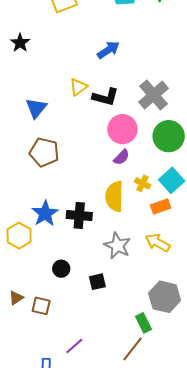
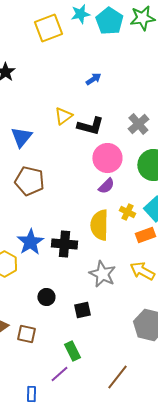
blue arrow: (108, 50) -> (93, 79), size x0.7
gray cross: (154, 95) -> (138, 124), size x0.7
green rectangle: (144, 323) -> (72, 351), moved

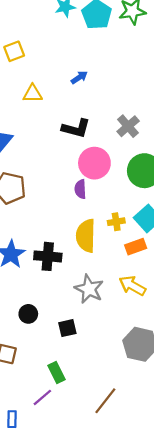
yellow square: (48, 28) -> (14, 51), moved, size x0.7
yellow triangle: (63, 116) -> (33, 94), moved, turned 36
purple semicircle: (106, 186) -> (80, 189), moved, turned 132
yellow cross: (127, 212) -> (116, 222), turned -35

